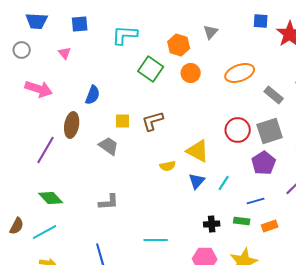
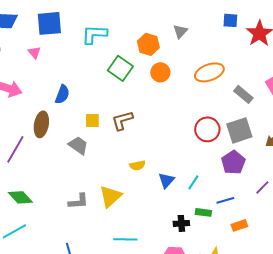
blue square: (80, 24) -> (49, 23), size x1.5
yellow triangle: (198, 151) -> (110, 196), moved, turned 50
green rectangle: (242, 221) -> (203, 212), moved

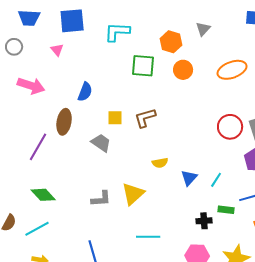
green square: (120, 68) -> (143, 66), turned -30

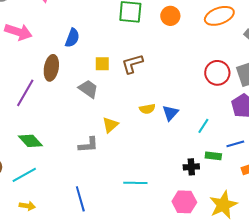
blue triangle: (189, 178) -> (170, 113), moved
yellow triangle: (133, 194) -> (110, 125), moved, size x0.7

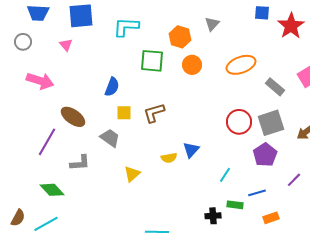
blue semicircle: (72, 38) -> (112, 87), moved
brown ellipse: (51, 68) -> (73, 117), turned -65
blue triangle: (170, 113) -> (191, 150), moved
gray L-shape: (88, 145) -> (80, 163), moved

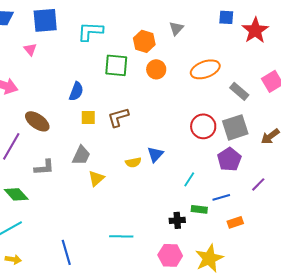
gray trapezoid: (110, 138) -> (81, 155), moved, turned 80

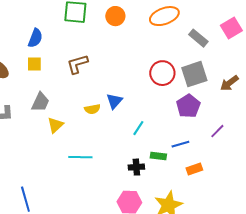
yellow square: (88, 117) -> (34, 64), moved
cyan line: (189, 179) -> (138, 128), moved
cyan line: (121, 236) -> (80, 157), moved

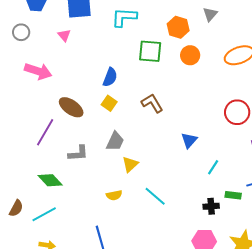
yellow square: (34, 64) -> (109, 103), turned 35
brown L-shape: (77, 64) -> (152, 103), turned 75
yellow semicircle: (92, 109) -> (114, 195), moved
cyan line: (80, 157) -> (155, 196), turned 40

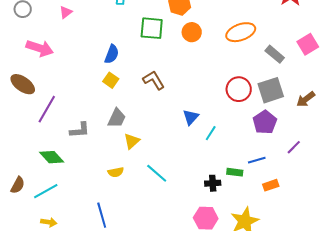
pink triangle: (64, 35) -> (66, 12), turned 32
brown ellipse: (71, 107) -> (23, 84), moved
cyan line: (213, 167) -> (211, 133), moved

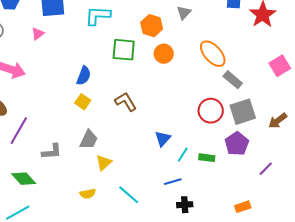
orange ellipse: (241, 32) -> (213, 54), turned 68
gray rectangle: (275, 54) -> (233, 80), moved
blue line: (257, 160) -> (173, 182), moved
green rectangle: (235, 172) -> (207, 158), moved

